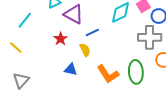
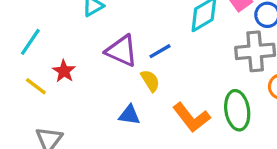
purple triangle: (74, 14) -> (122, 51), moved
cyan line: (25, 20) -> (30, 42), moved
red star: (61, 39) -> (64, 71), moved

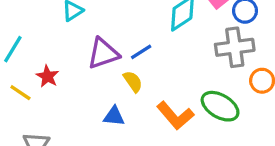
purple triangle: (122, 51) -> (103, 53), turned -40
green ellipse: (237, 110) -> (220, 106), turned -48

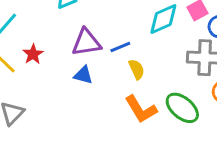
yellow semicircle: (133, 81) -> (137, 69), moved
blue triangle: (114, 116) -> (83, 75), moved

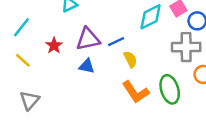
red star: (33, 54) -> (54, 45), moved
green ellipse: (182, 108) -> (170, 89), turned 36

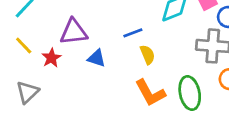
purple triangle: (88, 39) -> (74, 32), moved
red star: (54, 45) -> (51, 58), moved

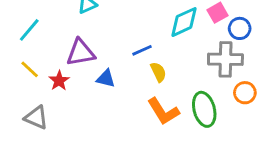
gray triangle: (27, 92) -> (36, 118), turned -50

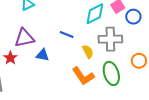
blue line: (142, 50) -> (67, 34), turned 48
gray cross: (225, 59) -> (110, 39), moved
yellow semicircle: (158, 72) -> (88, 52), moved

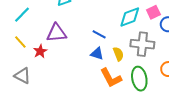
blue triangle: (43, 55) -> (97, 54), moved

